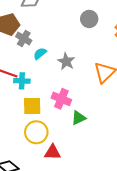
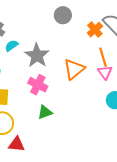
gray star: (66, 61) -> (37, 55), size x1.4
pink cross: (61, 99) -> (38, 85), moved

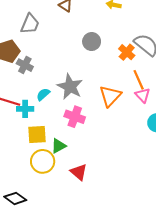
cyan semicircle: (12, 46) -> (43, 94), moved
green triangle: (45, 112) -> (59, 146), moved
red triangle: (17, 144) -> (79, 172), moved, turned 42

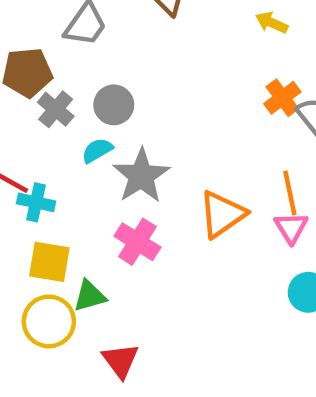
gray circle: (92, 42) -> (114, 105), moved
orange cross: (127, 52) -> (282, 98), moved
cyan semicircle: (43, 94) -> (97, 150), moved

